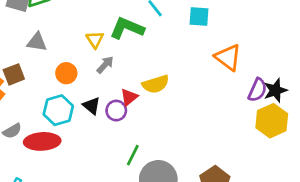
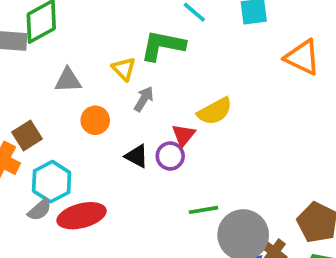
gray triangle: (37, 42) -> (68, 80), moved
cyan hexagon: (58, 110) -> (52, 182), moved
green line: (133, 155) -> (204, 210), turned 65

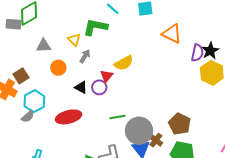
red ellipse: (82, 216) -> (69, 117), moved

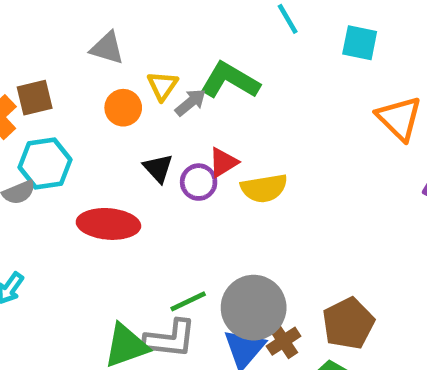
green L-shape: (95, 27) -> (230, 80), moved
yellow triangle: (74, 40) -> (162, 86), moved
yellow semicircle: (124, 63) -> (264, 188), moved
green line: (117, 117) -> (188, 301), moved, turned -35

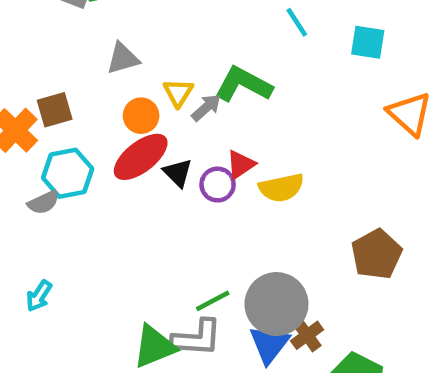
gray triangle: (107, 48) -> (123, 58), turned -30
red ellipse: (108, 224) -> (141, 157), moved, turned -40
brown pentagon: (348, 323) -> (376, 254), moved

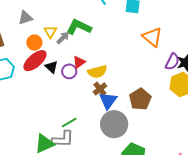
gray circle: (276, 304) -> (114, 124), moved
brown cross: (307, 335) -> (100, 89), moved
blue triangle: (269, 344) -> (108, 101), moved

